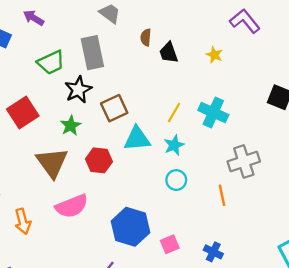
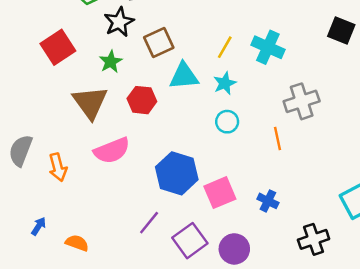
pink square: (170, 244) -> (220, 193), size x1.5

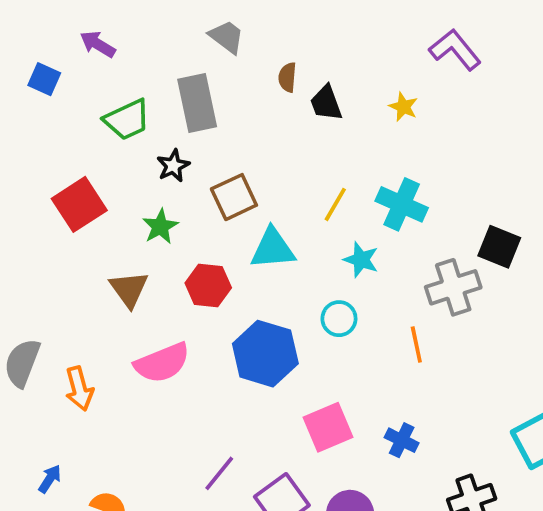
black star: (119, 22) -> (173, 166), size x0.7
black square: (341, 30) -> (499, 247), moved
cyan star: (225, 83) -> (361, 260), moved, turned -30
brown triangle: (90, 102) -> (129, 289), size x0.7
blue hexagon: (177, 173) -> (265, 354), moved

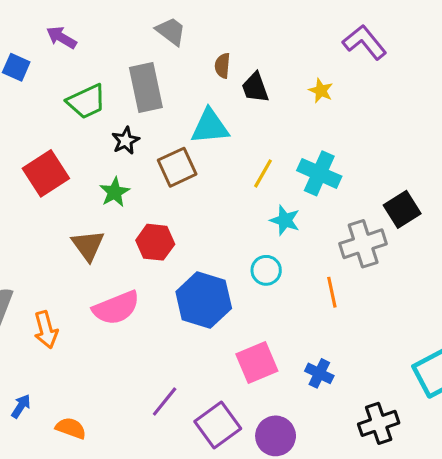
black square: (499, 247) -> (402, 209), turned 36
cyan triangle: (273, 249) -> (210, 127), moved

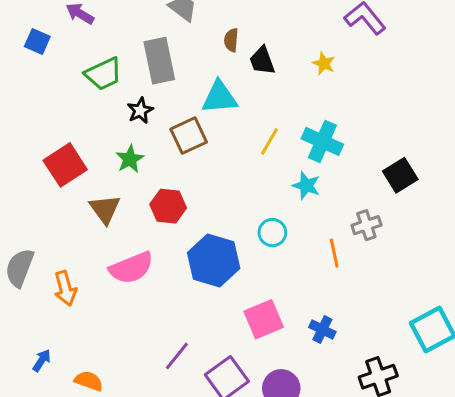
red square: (46, 173) -> (65, 165), moved
cyan star: (285, 220) -> (306, 186), moved
gray cross: (363, 244) -> (366, 225), moved, size x0.7

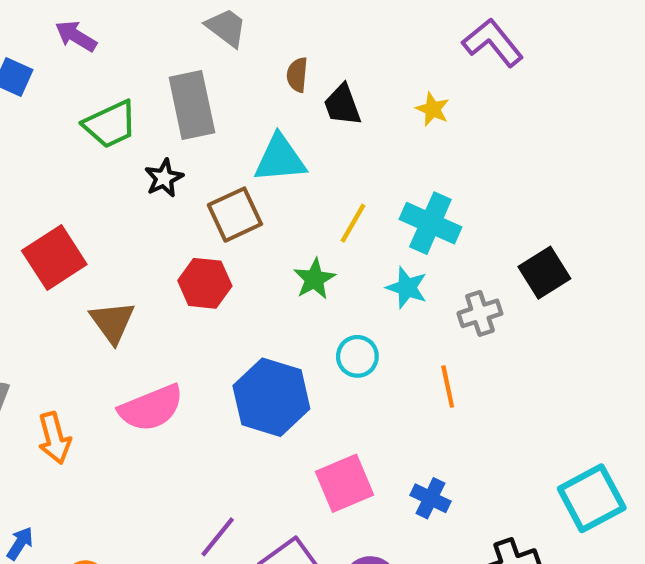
green star: (130, 159) -> (314, 279), moved
red hexagon: (168, 206) -> (205, 283), moved
gray cross: (366, 225) -> (480, 313), moved

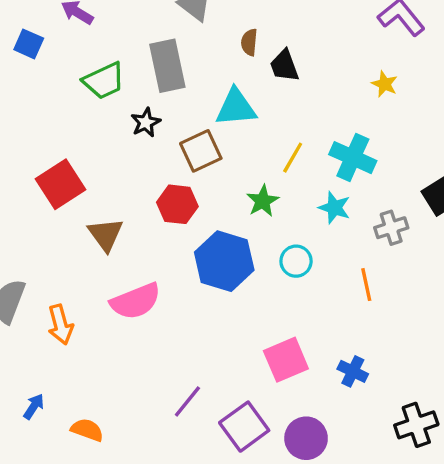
yellow star: (433, 109) -> (385, 84), moved
blue hexagon: (271, 397) -> (224, 261), moved

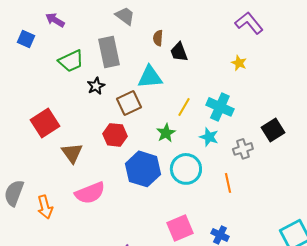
cyan circle: (296, 261) -> (186, 169), size x1.6

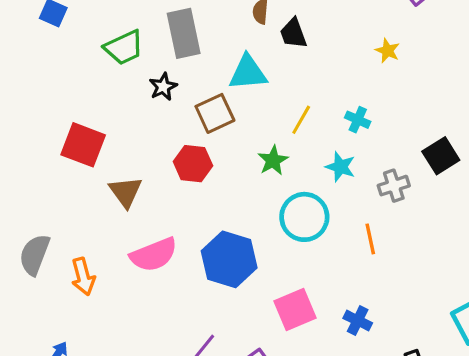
cyan cross: (220, 107) -> (358, 120), size x0.6
red square: (45, 123) -> (83, 145), turned -36
blue hexagon: (143, 169) -> (229, 259), moved

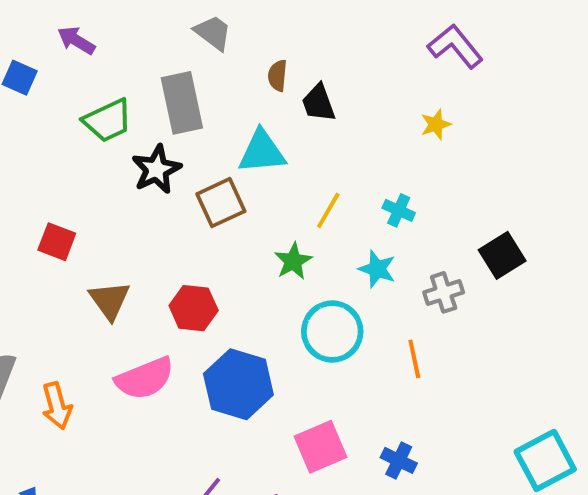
yellow star: (388, 51) -> (436, 124), turned 30
black star: (163, 87) -> (156, 169), size x1.4
red square: (83, 145) -> (57, 242), size x0.7
red hexagon: (193, 164) -> (194, 308), moved

